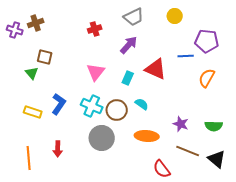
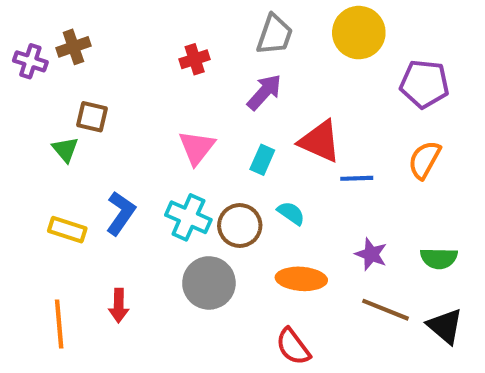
yellow circle: (175, 16) -> (359, 33), size x1.6
gray trapezoid: (134, 17) -> (275, 35), turned -45
blue line: (186, 56) -> (357, 178), moved
red semicircle: (162, 169) -> (293, 347), moved

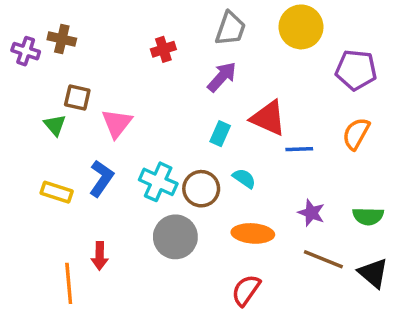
brown cross: (73, 47) -> (62, 39), turned 32
pink triangle: (197, 147) -> (117, 123), moved
orange line: (59, 324) -> (69, 283), moved
red semicircle: (293, 347) -> (246, 290), turned 72

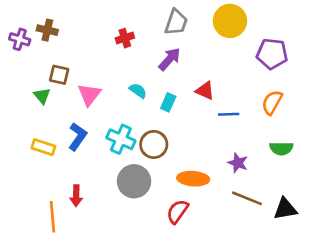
red triangle: (268, 118) -> (205, 91), size x0.7
cyan semicircle: (244, 178) -> (138, 91), moved
green semicircle: (368, 216) -> (281, 148), moved
black triangle: (373, 273) -> (285, 209), turned -50
red semicircle: (246, 290) -> (177, 212), moved

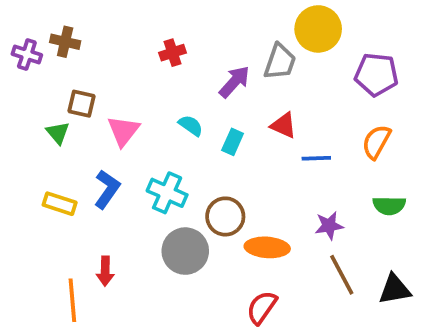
gray trapezoid: (176, 22) -> (280, 62), moved
brown circle: (154, 144) -> (225, 216), moved
purple star: (238, 163) -> (329, 226), turned -30
brown line: (247, 198) -> (342, 275), turned 40
red semicircle: (177, 212) -> (262, 307), moved

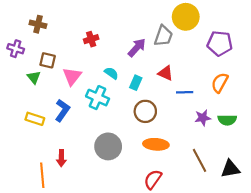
red cross: (173, 53) -> (91, 39), moved
purple cross: (27, 54) -> (16, 49), moved
cyan cross: (167, 193) -> (98, 98), moved
brown circle: (225, 216) -> (145, 111), moved
purple star: (329, 226) -> (203, 118), moved

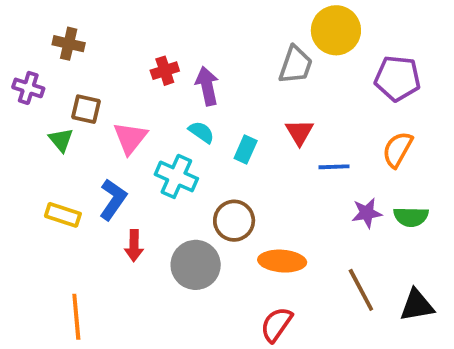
purple arrow: (137, 48) -> (207, 86), moved, turned -54
red triangle: (166, 73) -> (299, 132), turned 35
brown circle: (145, 111) -> (234, 221), moved
red arrow: (61, 158) -> (134, 246), moved

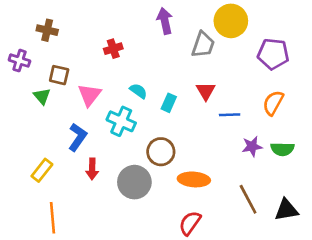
purple arrow: (207, 86) -> (165, 21), moved
yellow rectangle: (63, 215) -> (42, 170), moved, turned -70

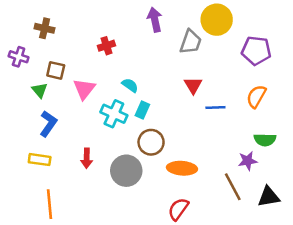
cyan rectangle: (169, 103) -> (142, 110), moved
blue L-shape: (78, 137) -> (48, 124), moved
purple star: (252, 146) -> (248, 161), moved
yellow rectangle: (42, 170) -> (40, 160), turned 60

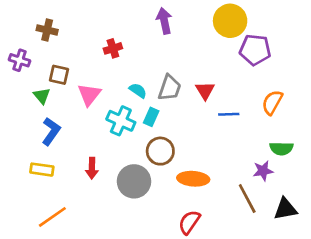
gray trapezoid: (191, 42) -> (170, 88), moved
purple pentagon: (256, 51) -> (255, 50), moved
orange line: (50, 204) -> (52, 217), turned 60

